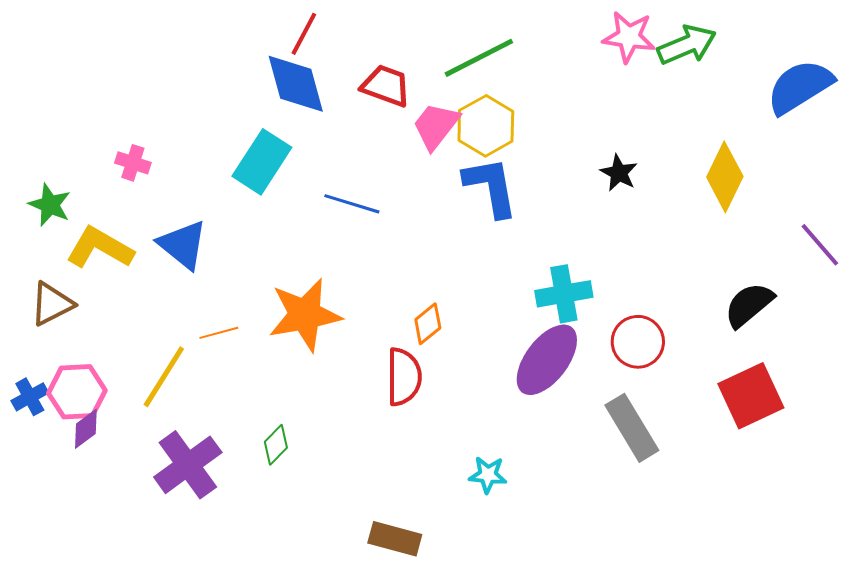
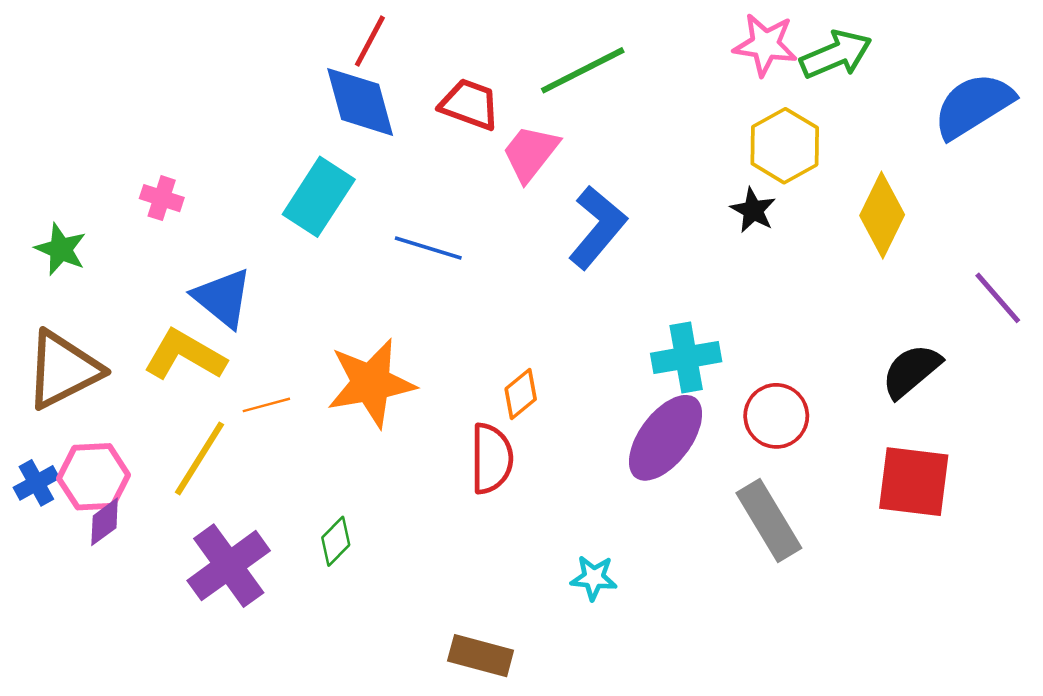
yellow hexagon: (486, 126) -> (785, 146), moved
blue L-shape: (491, 187) -> (597, 227), turned 50
yellow L-shape: (100, 248) -> (185, 355), moved
brown triangle: (52, 304) -> (63, 370), size x1.5
red square: (751, 396) -> (914, 482), turned 32

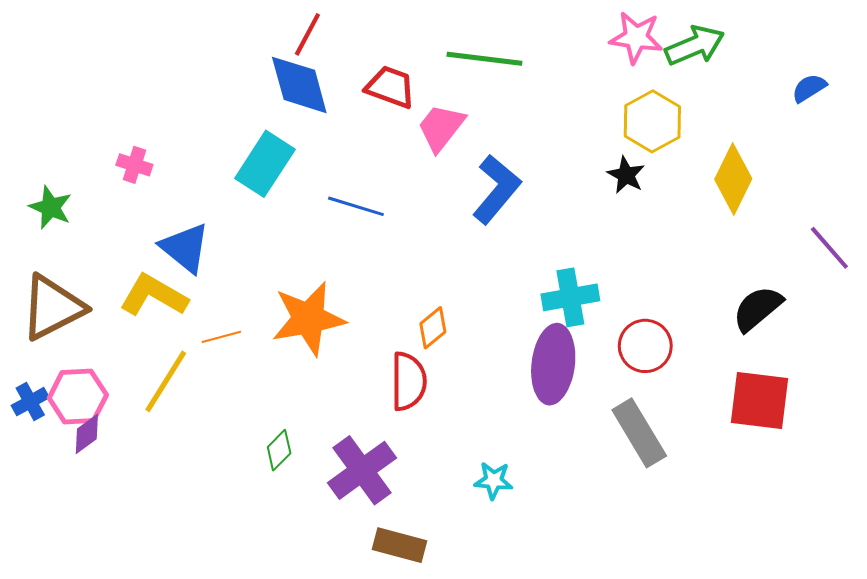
green line: (583, 70) -> (484, 59), turned 34
blue semicircle: (973, 106) -> (809, 88), size x0.5
purple ellipse: (666, 438) -> (553, 364), turned -30
purple cross: (229, 566) -> (362, 470), moved

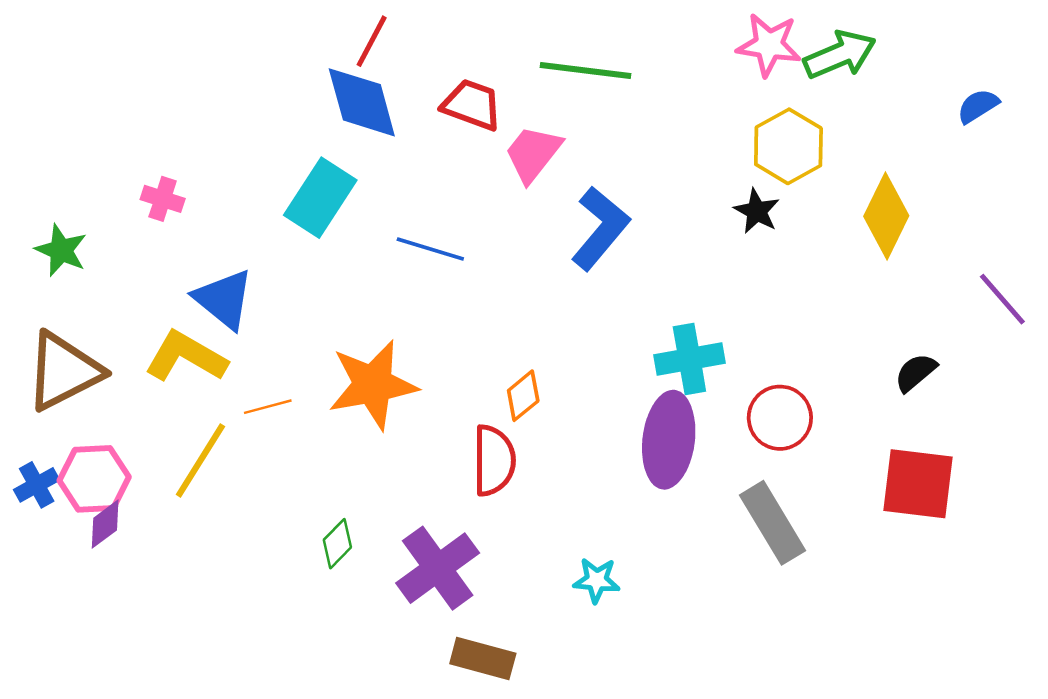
black semicircle: (758, 309) -> (916, 372), size x0.7

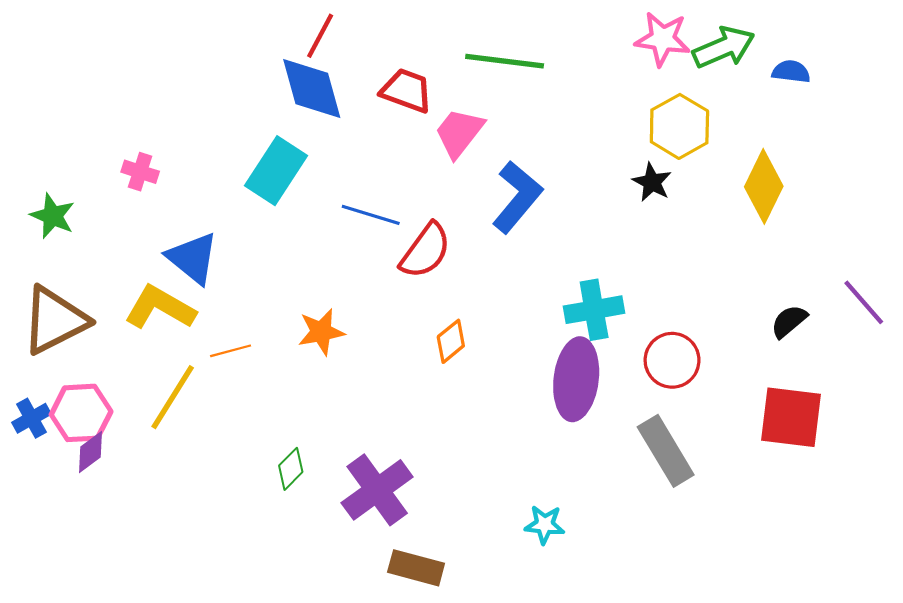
blue semicircle: (978, 106) -> (791, 72), moved, turned 39
purple line: (1002, 299) -> (864, 302), moved
orange star: (373, 385) -> (321, 332), size x0.6
red semicircle: (494, 460) -> (426, 251), moved, turned 36
cyan star: (597, 580) -> (545, 525), moved

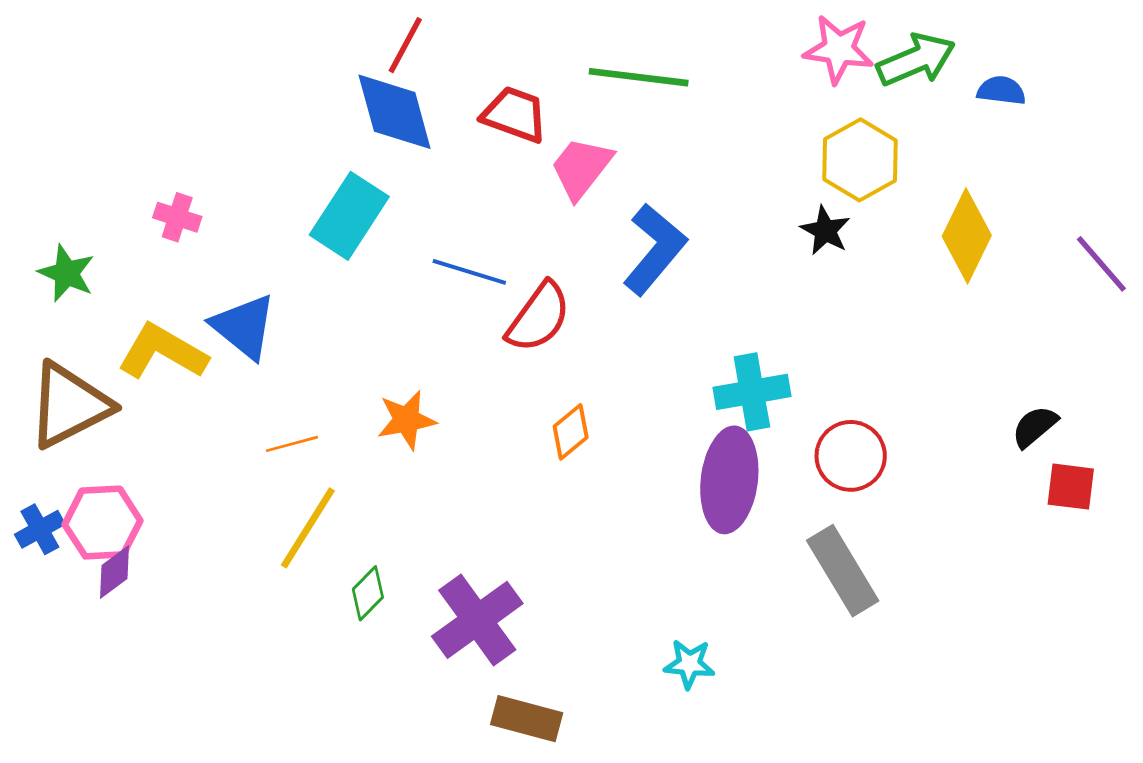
purple line: (864, 302) -> (1101, 264), moved
yellow L-shape: (160, 308) -> (163, 352), moved
black semicircle: (789, 321) -> (1035, 427), moved
yellow line: (173, 397) -> (308, 528), moved
red square: (791, 417) -> (1071, 487), moved, size x0.6

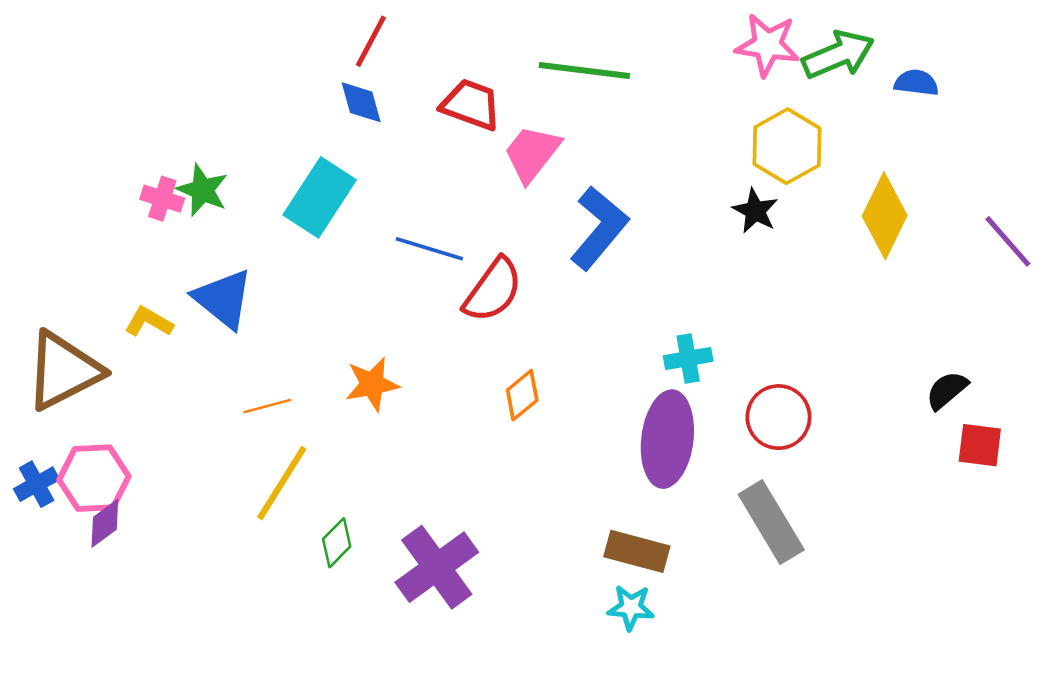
blue diamond: (395, 112) -> (361, 102), size x0.6
green star: (67, 273) -> (202, 190), moved
yellow L-shape: (163, 352) -> (149, 322), size x0.6
cyan cross: (752, 392) -> (688, 359), size x0.7
brown rectangle: (527, 719) -> (637, 551), moved

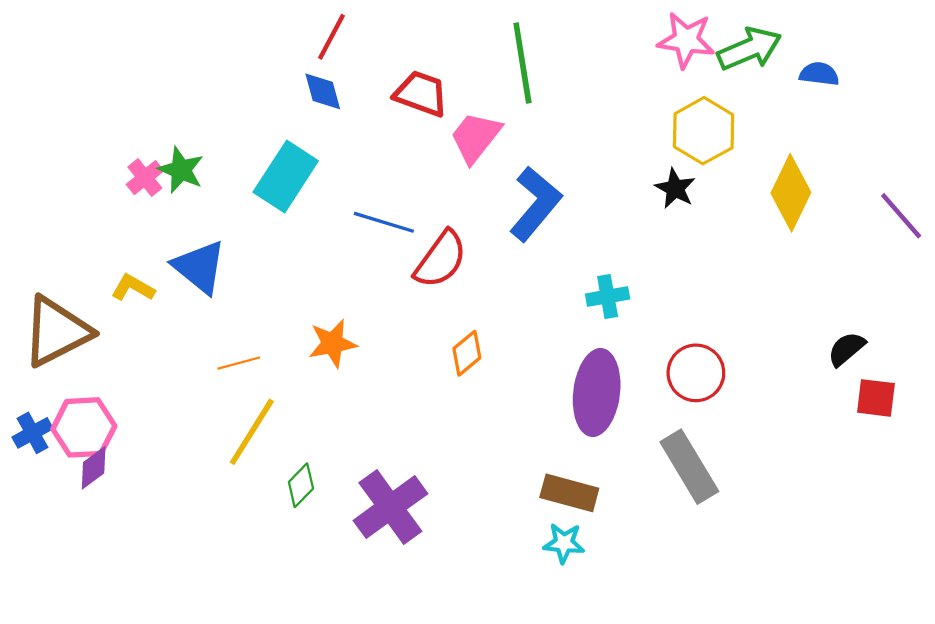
green line: (584, 71) -> (522, 63), turned 74
pink cross: (162, 199) -> (145, 178), turned 33
cyan cross: (688, 359) -> (608, 296), moved

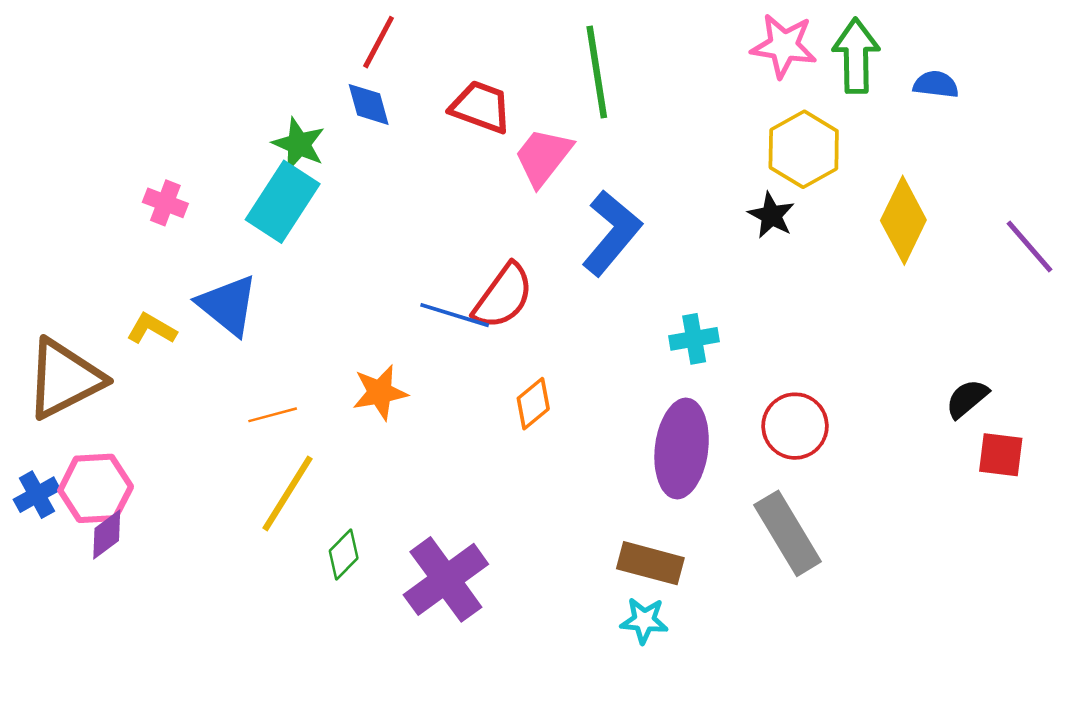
green arrow: (749, 49) -> (856, 56), turned -68
green star: (181, 170) -> (299, 144), moved
cyan rectangle: (286, 176) -> (283, 202), moved
pink cross: (145, 178) -> (165, 203), turned -30
blue line: (384, 222) -> (455, 315), moved

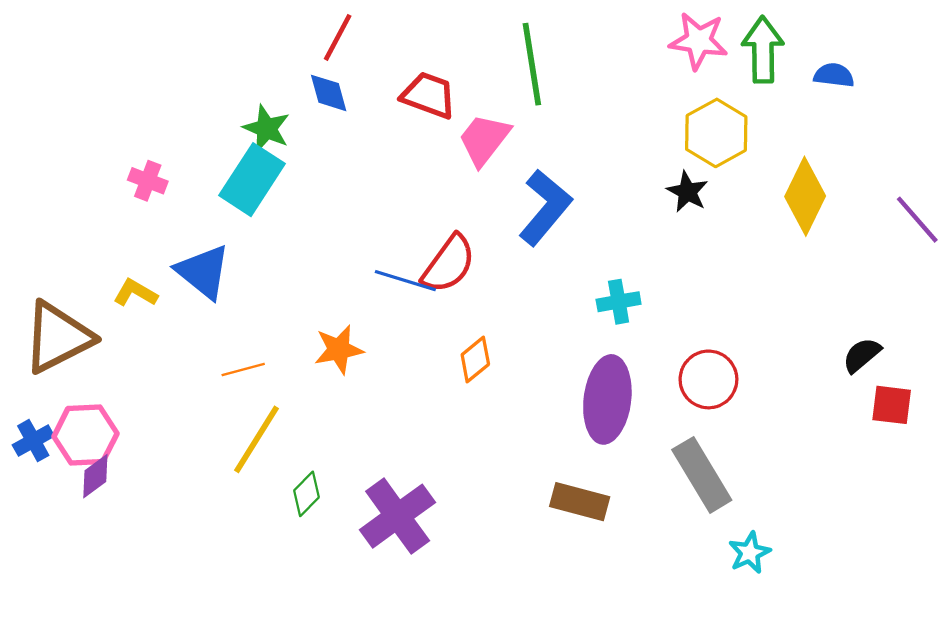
cyan star: (644, 621) -> (750, 553), moved, turned -30

